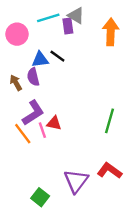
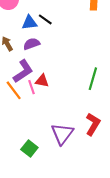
purple semicircle: (33, 77) -> (32, 44), moved, turned 84
red L-shape: (110, 171) -> (93, 124), turned 85

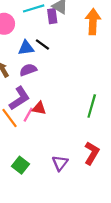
pink line: (32, 87) -> (28, 115), turned 48
purple triangle: (62, 134) -> (60, 163), size x0.7
green square: (29, 148) -> (20, 165), moved

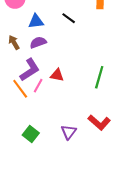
black line: (42, 45) -> (69, 18), moved
red triangle: (39, 108) -> (57, 75), moved
red L-shape: (92, 153) -> (99, 122), turned 100

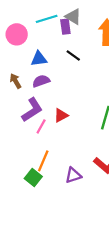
red triangle: (57, 75) -> (61, 115), turned -40
orange line: (20, 89) -> (43, 161), moved, turned 60
purple triangle: (69, 132) -> (73, 175), turned 35

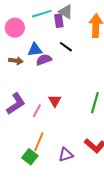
brown arrow: (16, 81) -> (16, 61), moved, turned 128
purple semicircle: (41, 81) -> (44, 60), moved
purple L-shape: (32, 110) -> (16, 104), moved
red triangle: (61, 115) -> (55, 101), turned -32

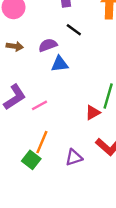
blue triangle: (35, 50) -> (60, 64), moved
red triangle: (55, 101) -> (93, 113), moved, turned 32
pink line: (37, 111) -> (40, 105), turned 32

